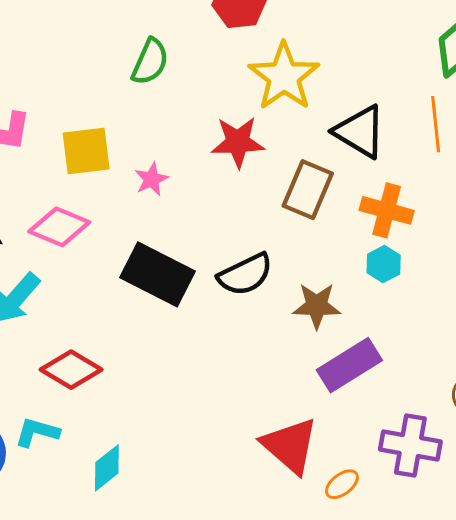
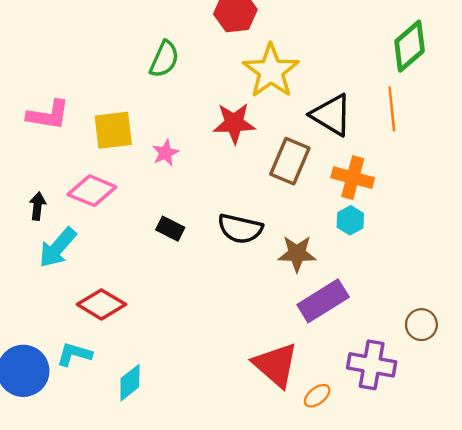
black rectangle: (158, 274) -> (170, 229), size x0.5
black semicircle: (245, 274) -> (240, 229), turned 39

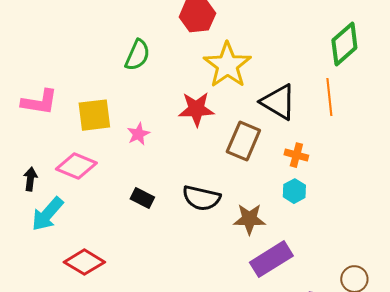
orange cross: (353, 178) -> (296, 155), size x0.7

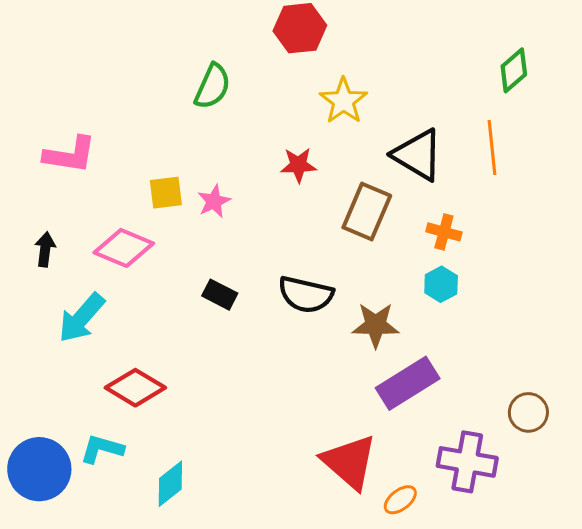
green diamond: (344, 44) -> (514, 70), size x0.7
yellow star: (227, 65) -> (344, 101), size x0.7
red star: (196, 109) -> (298, 165), size x0.7
yellow square: (94, 115) -> (166, 193), moved, size x0.7
black arrow: (30, 179) -> (45, 249), moved

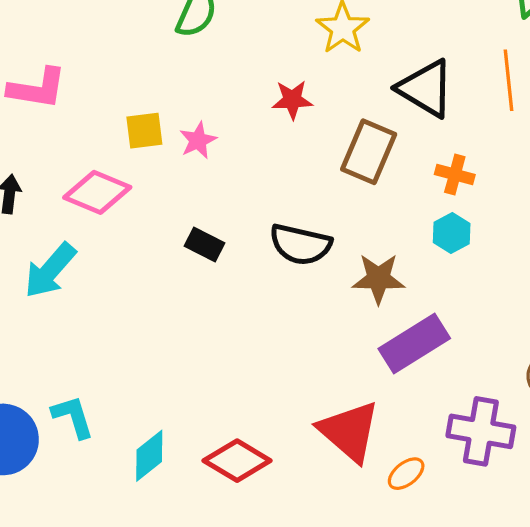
red diamond: (135, 388) -> (237, 461), moved
cyan L-shape: (102, 449) -> (73, 417), turned 57

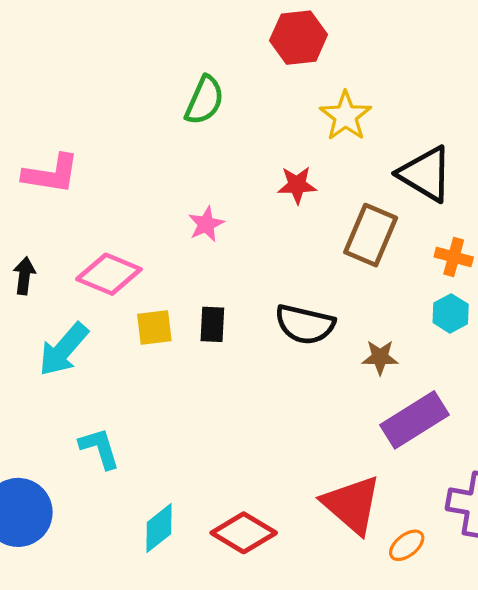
yellow square: (144, 131) -> (154, 327), moved
black rectangle: (205, 244) -> (212, 324), turned 66
brown star: (378, 279) -> (380, 357), size x0.7
cyan L-shape: (73, 417) -> (100, 448), moved

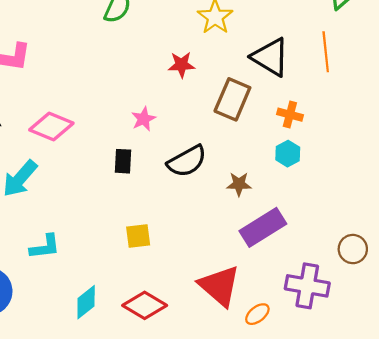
pink star: (206, 224) -> (144, 119), moved
black semicircle: (305, 324) -> (187, 161), turned -42
yellow square: (154, 327) -> (138, 236), moved
cyan L-shape: (100, 448) -> (45, 247), turned 100

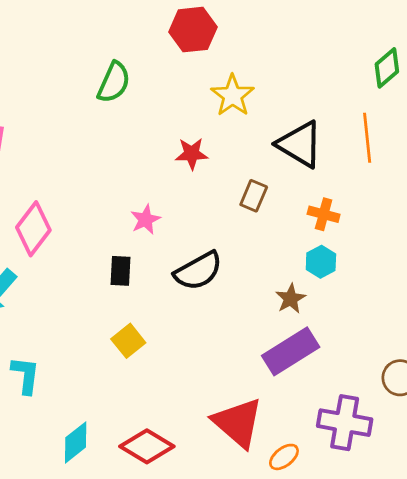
brown rectangle: (232, 99) -> (254, 196), size x0.6
pink diamond: (51, 126) -> (33, 229), turned -75
brown star: (239, 184) -> (291, 299), moved, turned -30
yellow square: (138, 236) -> (128, 341), moved, turned -32
cyan L-shape: (45, 247) -> (25, 375), turned -76

